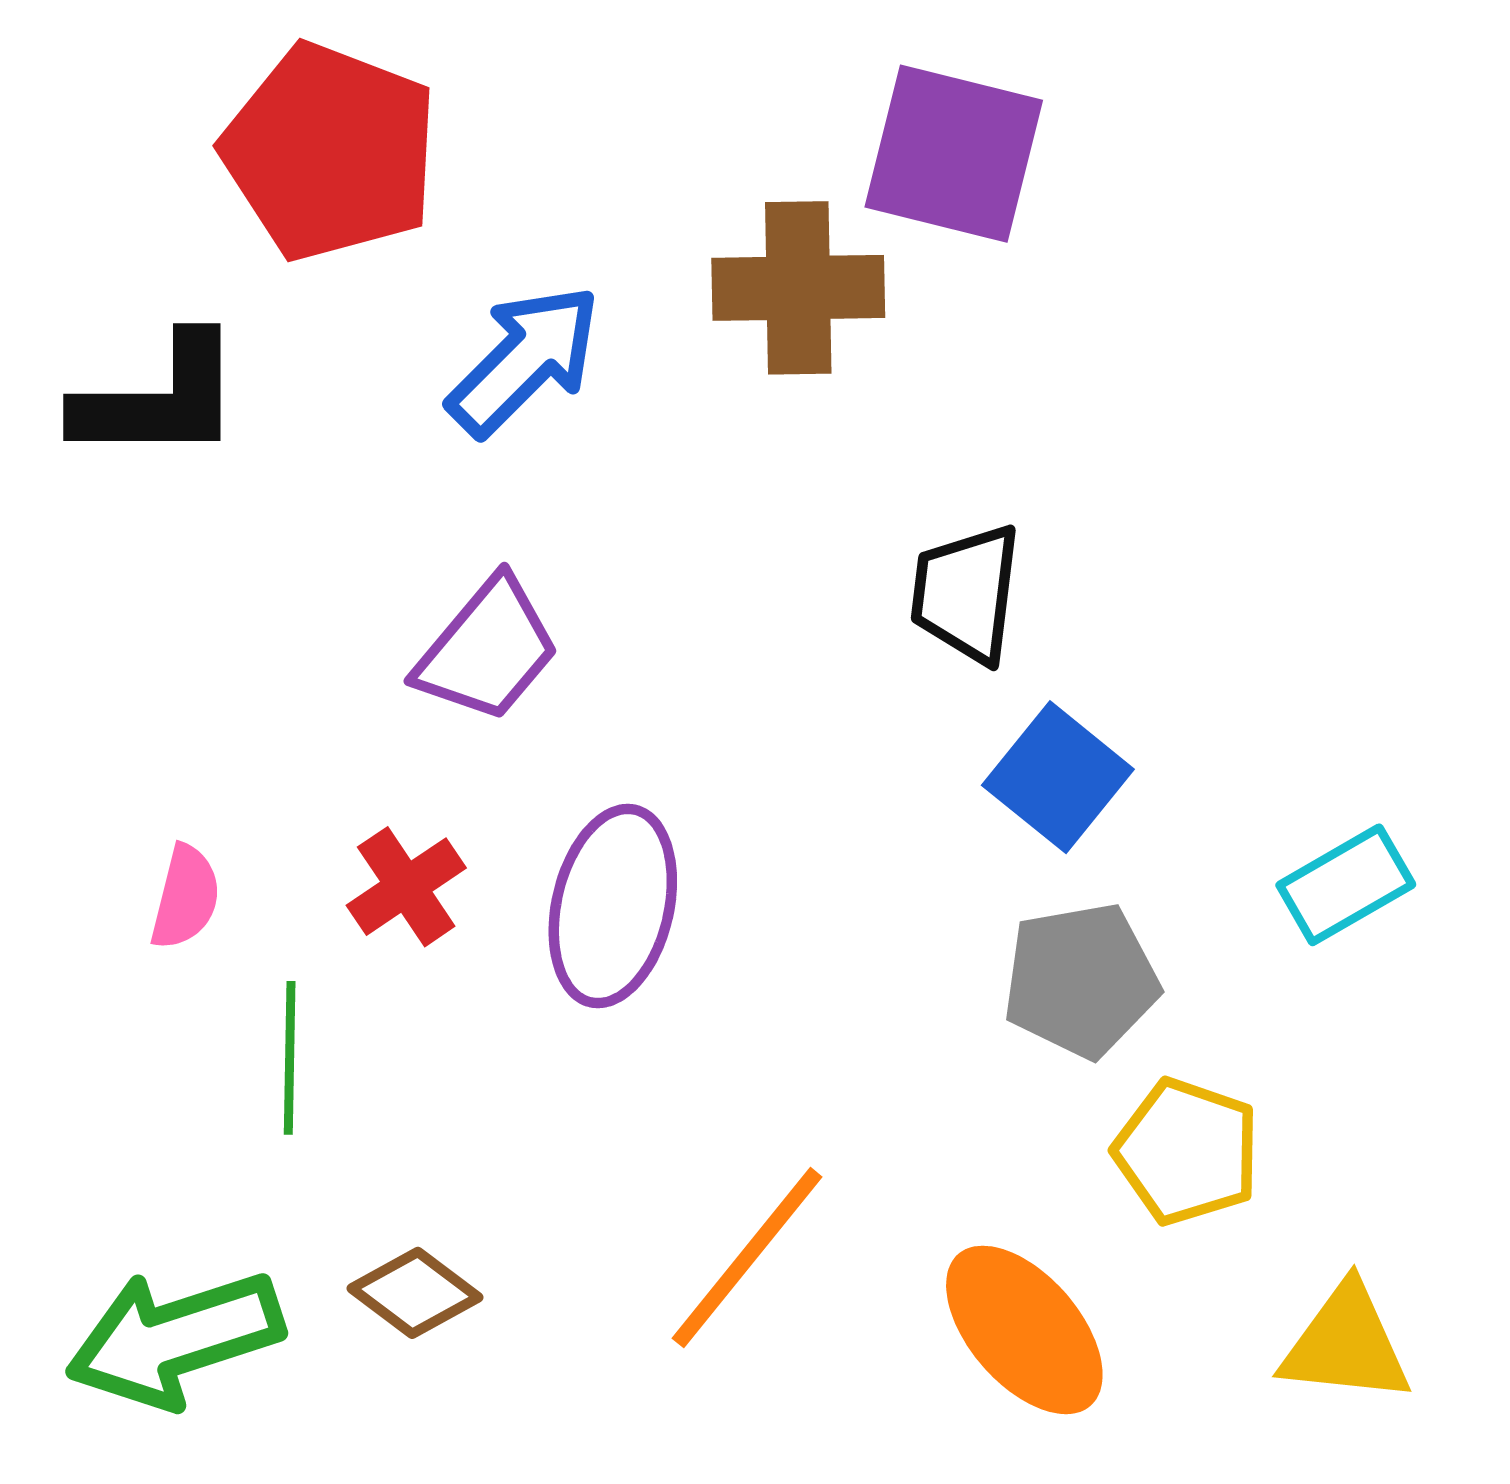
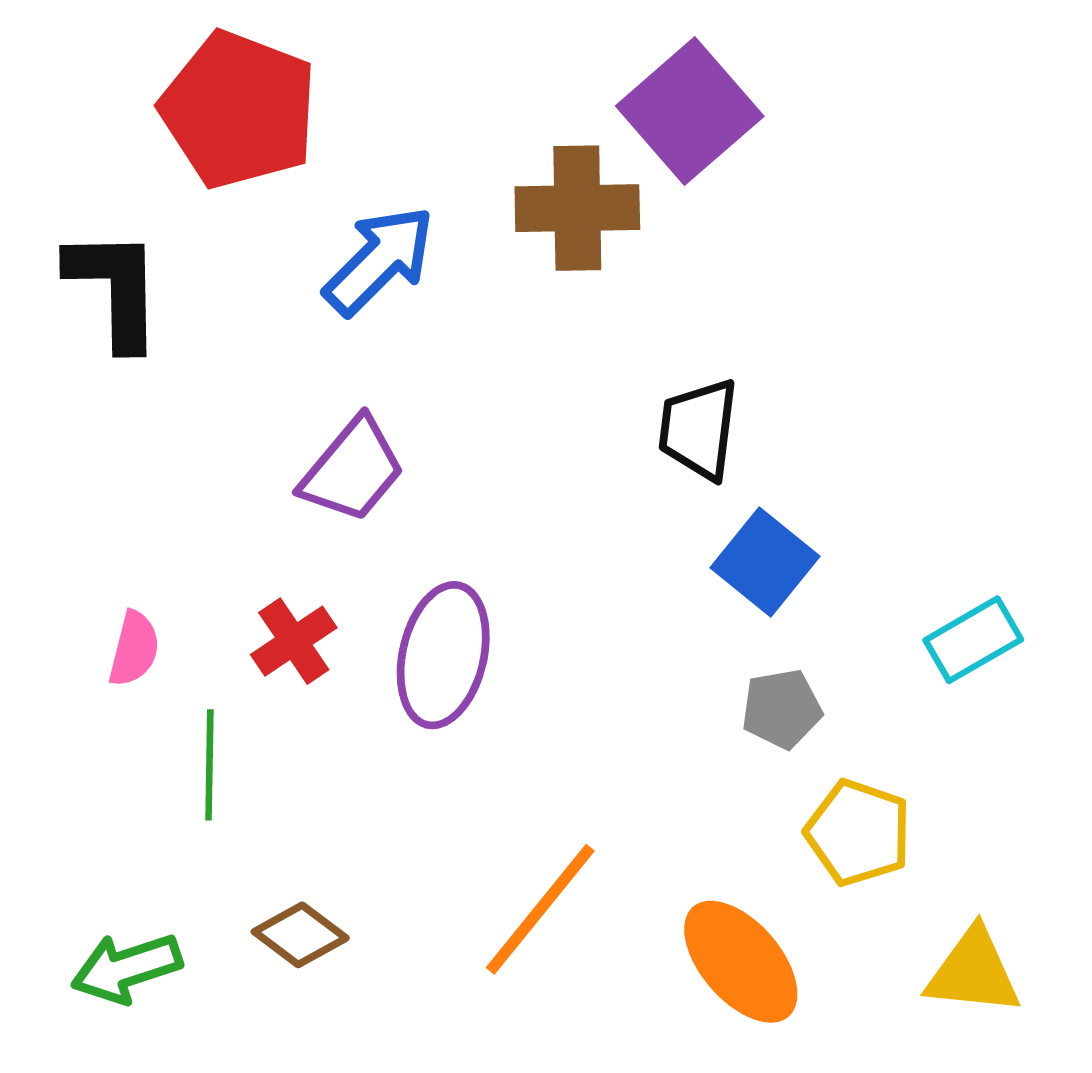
purple square: (954, 154) -> (690, 111), turned 35
black L-shape: (159, 399) -> (115, 289), turned -91
gray pentagon: (1081, 980) -> (782, 709), size x0.7
green arrow: (175, 1339) -> (126, 968), size x0.7

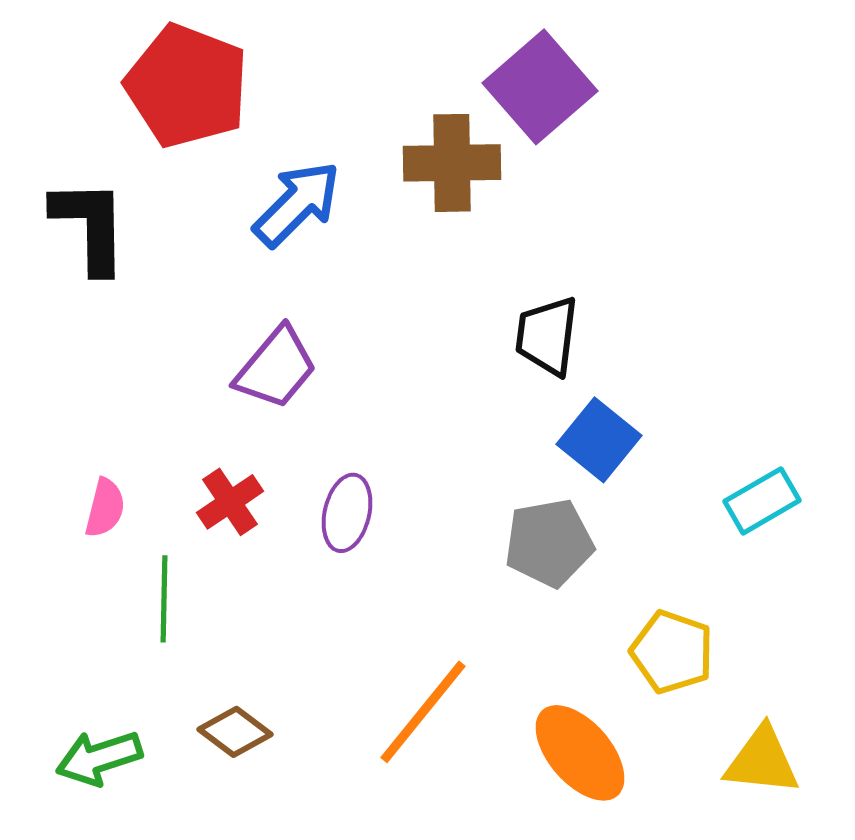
purple ellipse: (443, 655) -> (347, 513), size x0.7
gray pentagon: (782, 709) -> (549, 543), moved, size x1.4

